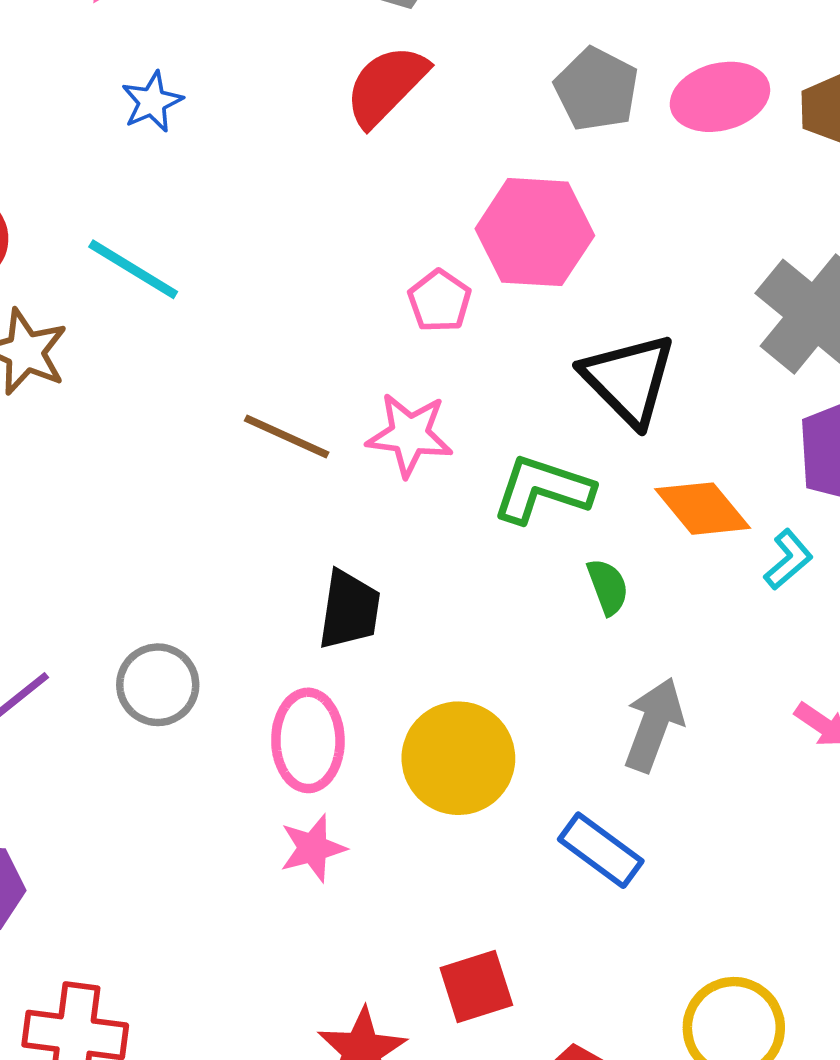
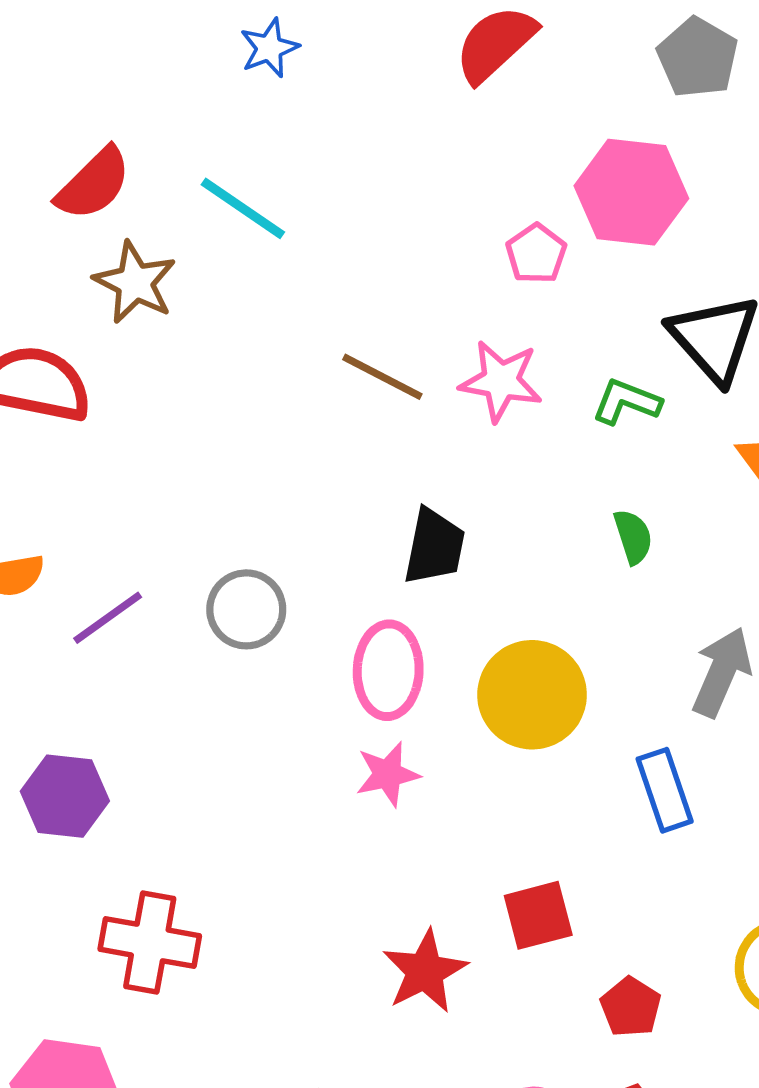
green L-shape: (543, 489) -> (627, 402), moved, size x0.7
green semicircle: (608, 587) -> (633, 537), moved
blue rectangle: (601, 850) -> (665, 790), turned 32

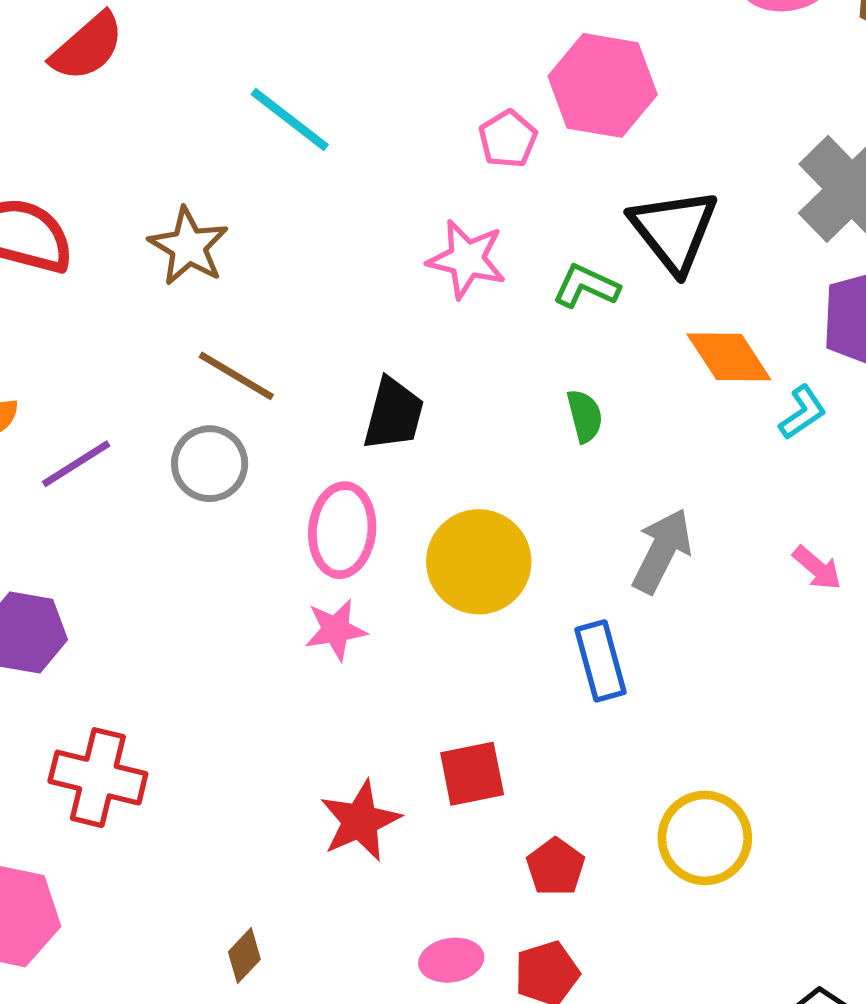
cyan line: (243, 208) -> (290, 120), moved
brown star: (135, 282) -> (188, 246), moved
brown line: (382, 377) -> (236, 376), moved

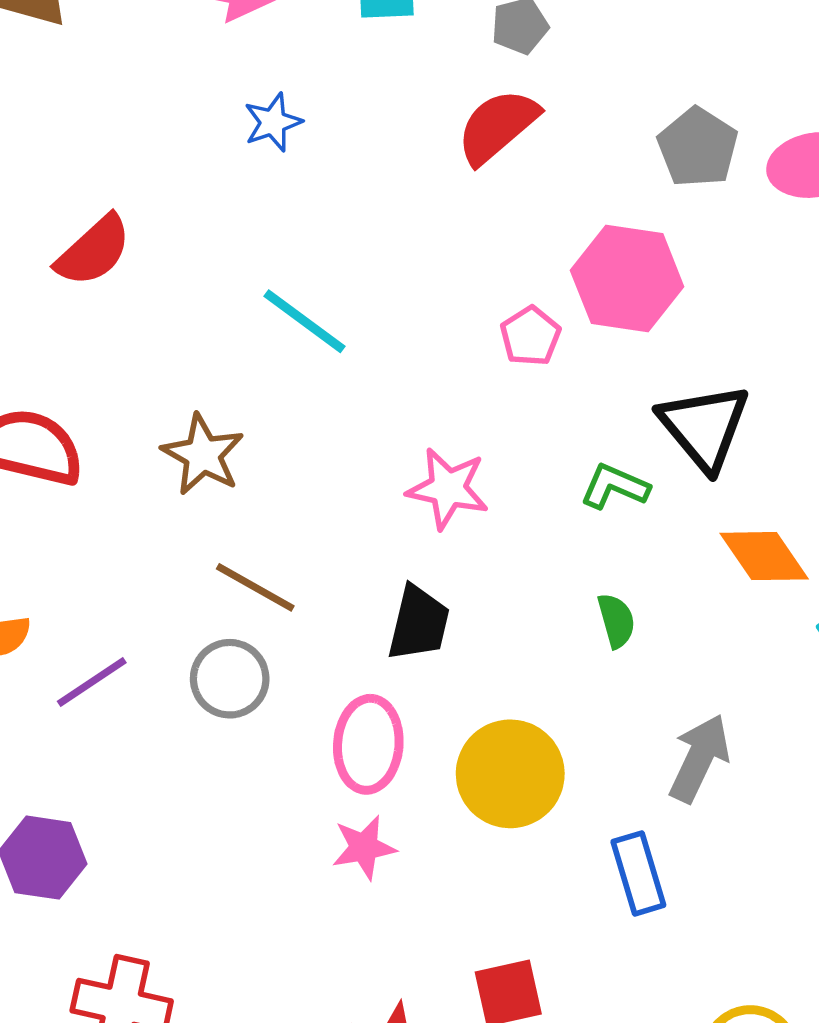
pink star: (467, 259) -> (448, 488), moved

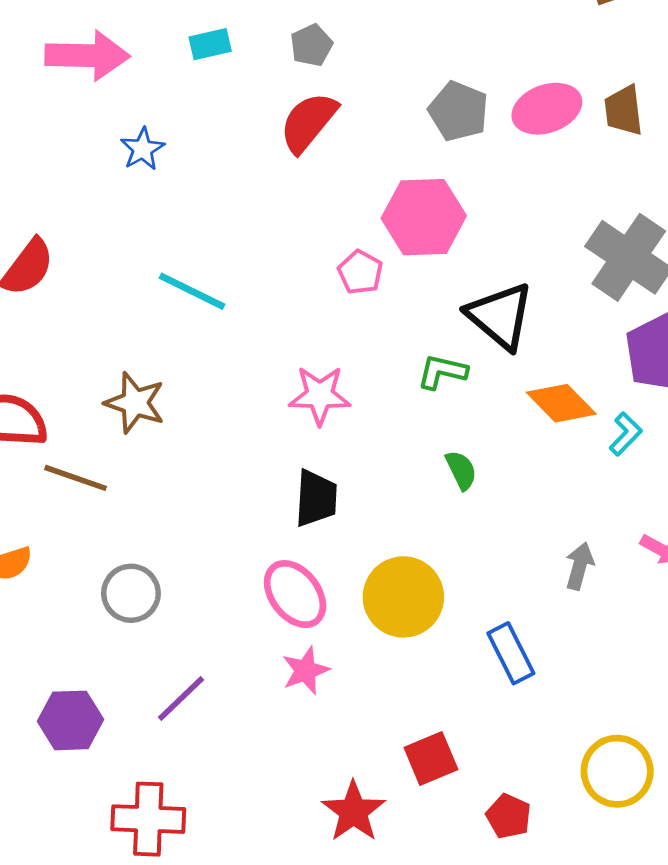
brown line: (255, 587) -> (76, 478), moved
gray circle: (230, 679) -> (131, 593), moved
purple line: (92, 682) -> (181, 698), moved
pink ellipse: (368, 744) -> (295, 594), turned -32
gray arrow: (699, 758) -> (579, 566), moved, size x0.7

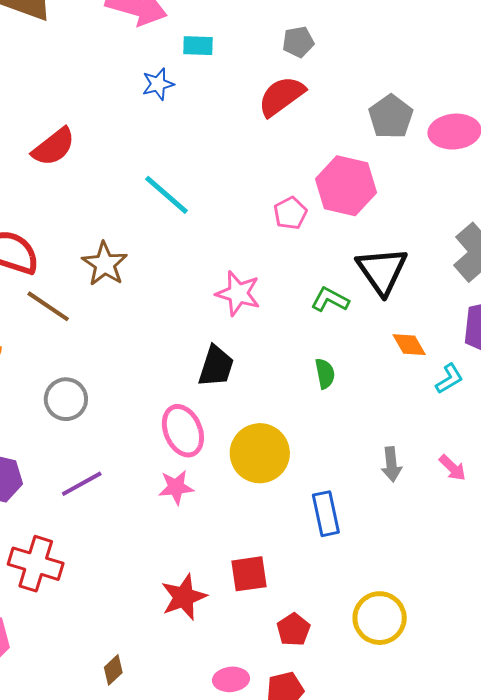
cyan rectangle: (210, 44) -> (198, 46), moved
orange diamond: (561, 403) -> (409, 345), size x0.7
gray arrow: (579, 566) -> (391, 464), turned 144

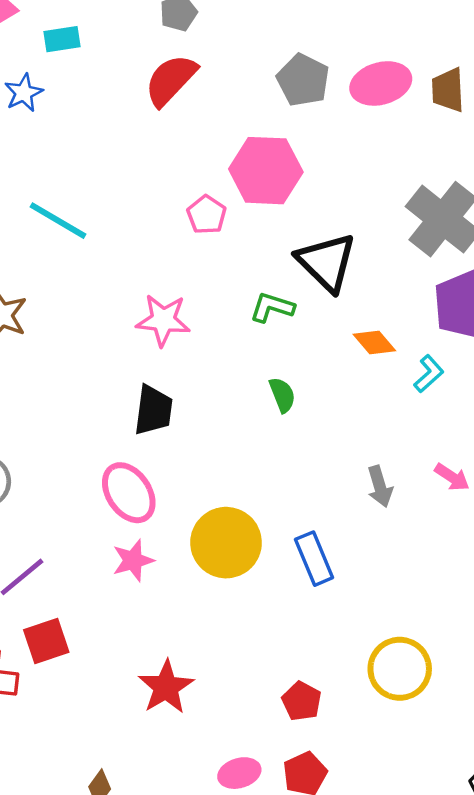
yellow circle: (260, 453) -> (226, 543), moved
red square: (249, 574) -> (46, 641), moved

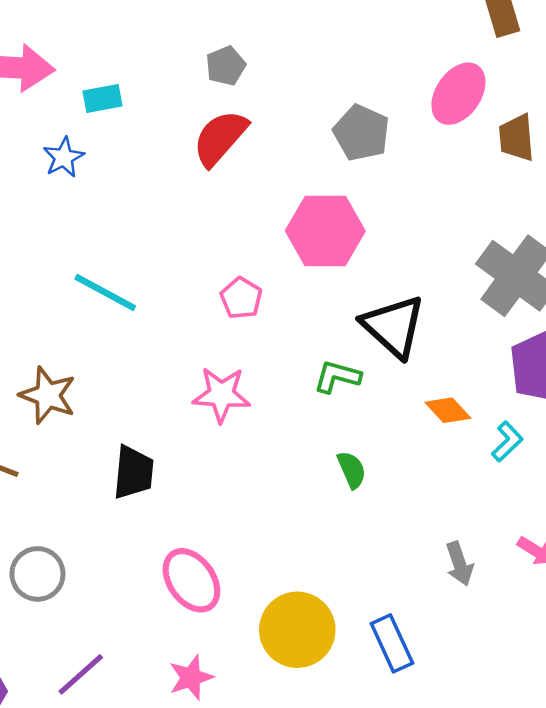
pink ellipse: (381, 83) -> (458, 94), moved, turned -38
pink pentagon: (207, 215) -> (241, 298), moved
black trapezoid: (153, 410) -> (133, 472), moved
pink star: (133, 560) -> (191, 677), moved

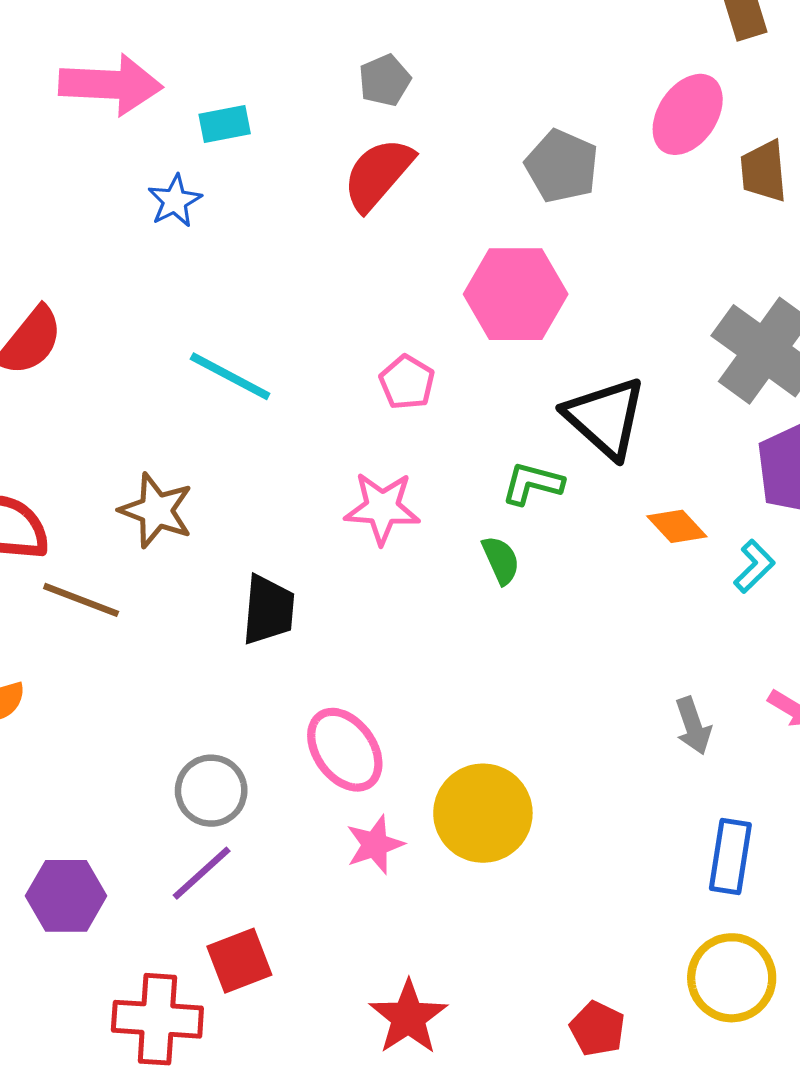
green semicircle: (352, 470) -> (501, 560), moved
gray circle: (37, 574) -> (211, 791), moved
blue rectangle: (392, 643) -> (730, 857), moved, turned 34
pink star: (191, 677) -> (375, 845), moved

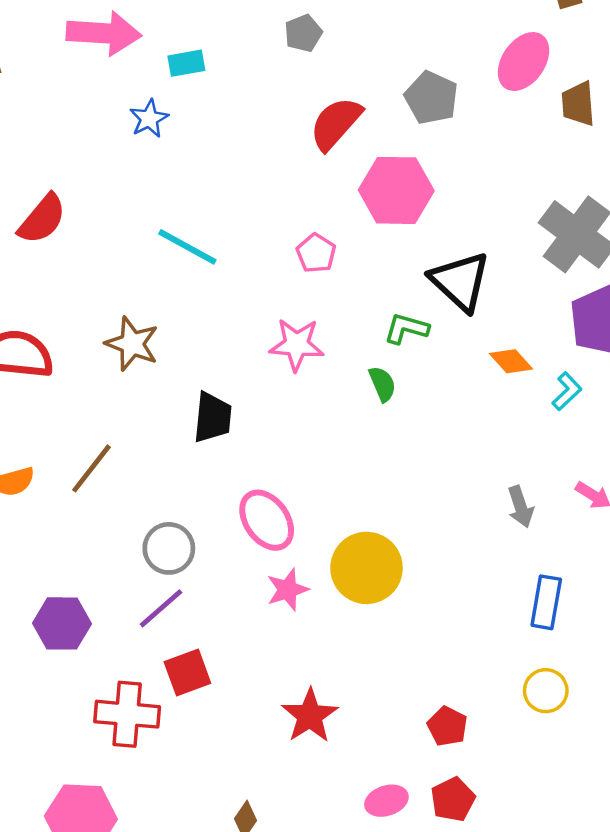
red semicircle: (378, 174) -> (336, 123), moved
brown line: (81, 600) -> (91, 468), moved, turned -74
yellow circle: (732, 978) -> (546, 691), size x0.7

